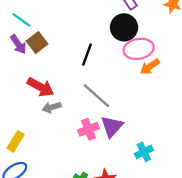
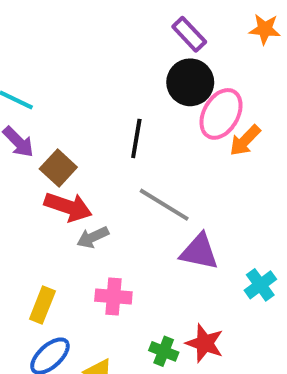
brown square: (37, 43) -> (58, 168), moved
pink ellipse: (139, 49) -> (221, 114), turned -40
purple triangle: (112, 126) -> (199, 252), turned -50
pink cross: (88, 129) -> (113, 296), moved, turned 36

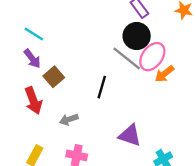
black line: (136, 138) -> (102, 87), moved
gray line: (164, 205) -> (127, 58), moved
red arrow: (68, 207) -> (33, 101), moved, turned 44

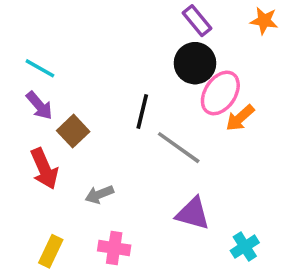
gray line: (127, 58) -> (179, 148), moved
black line: (102, 87) -> (142, 112), moved

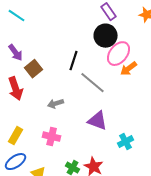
cyan line: (40, 68) -> (17, 16), moved
gray arrow: (99, 194) -> (56, 104), moved

